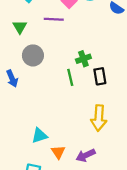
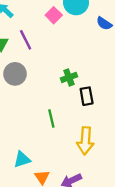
purple line: (54, 19) -> (26, 40), moved, turned 60
green line: (70, 77) -> (51, 118), moved

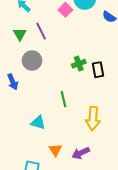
black rectangle: (87, 96) -> (98, 70), moved
cyan triangle: (22, 160) -> (38, 122), moved, turned 35

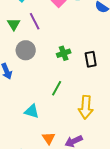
green cross: (79, 64) -> (64, 53), moved
green line: (63, 99) -> (57, 88), turned 42

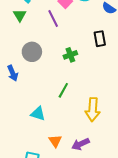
purple line: (35, 21) -> (53, 18), moved
green triangle: (14, 24) -> (20, 15), moved
black rectangle: (91, 59) -> (100, 39), moved

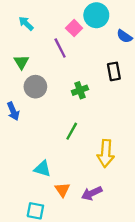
green triangle: (20, 15) -> (21, 62), moved
cyan triangle: (38, 114) -> (42, 169), moved

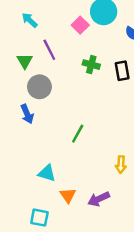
purple line: (60, 48) -> (49, 50), moved
green cross: (80, 90) -> (91, 65), moved, turned 35
blue arrow: (13, 111) -> (27, 114), moved
yellow arrow: (106, 153) -> (121, 164), moved, size x0.6

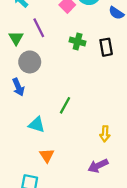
cyan triangle: (47, 173) -> (37, 125), moved
orange triangle: (68, 195) -> (47, 155), moved
purple arrow: (99, 199) -> (98, 166), moved

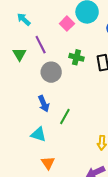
gray circle: (30, 62) -> (51, 72), moved
blue arrow: (18, 87) -> (44, 104), moved

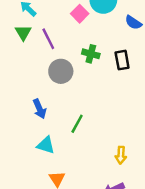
green triangle: (19, 54) -> (23, 33), moved
blue arrow: (44, 104) -> (40, 109), moved

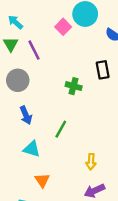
green cross: (91, 54) -> (74, 86), moved
gray circle: (61, 71) -> (18, 80), moved
yellow arrow: (121, 155) -> (91, 162), moved

